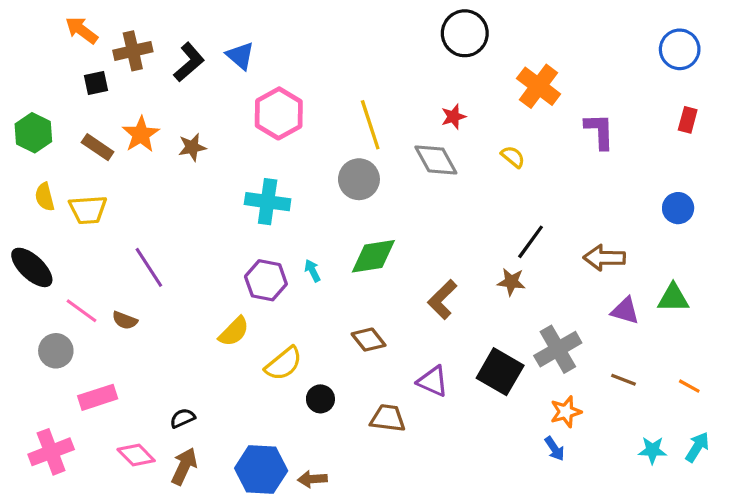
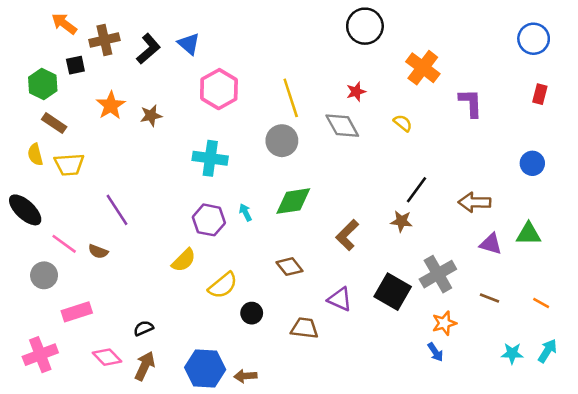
green hexagon: (33, 133) -> (43, 84), moved
brown rectangle: (98, 147) -> (54, 123), moved

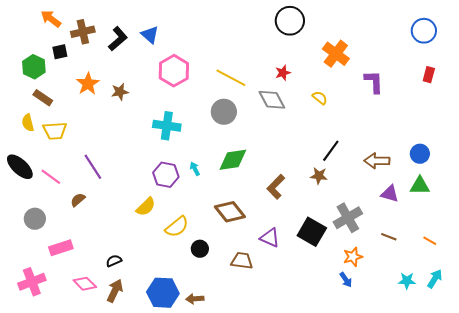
yellow line: (291, 98) -> (231, 78), turned -44
blue circle: (532, 163) -> (420, 154), moved
pink line: (64, 244) -> (51, 177), moved
brown semicircle: (98, 251) -> (78, 200), turned 119
brown diamond: (289, 267) -> (230, 212), size x1.4

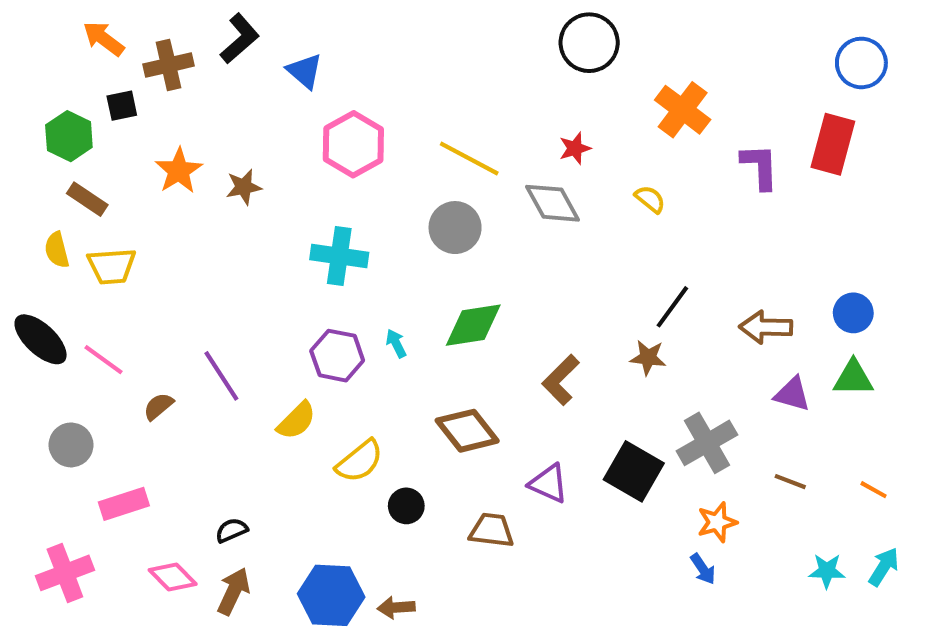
black L-shape: (118, 39) -> (240, 39), moved
red rectangle: (429, 75) -> (833, 144), moved, size x1.8
purple line: (93, 167) -> (221, 376), moved

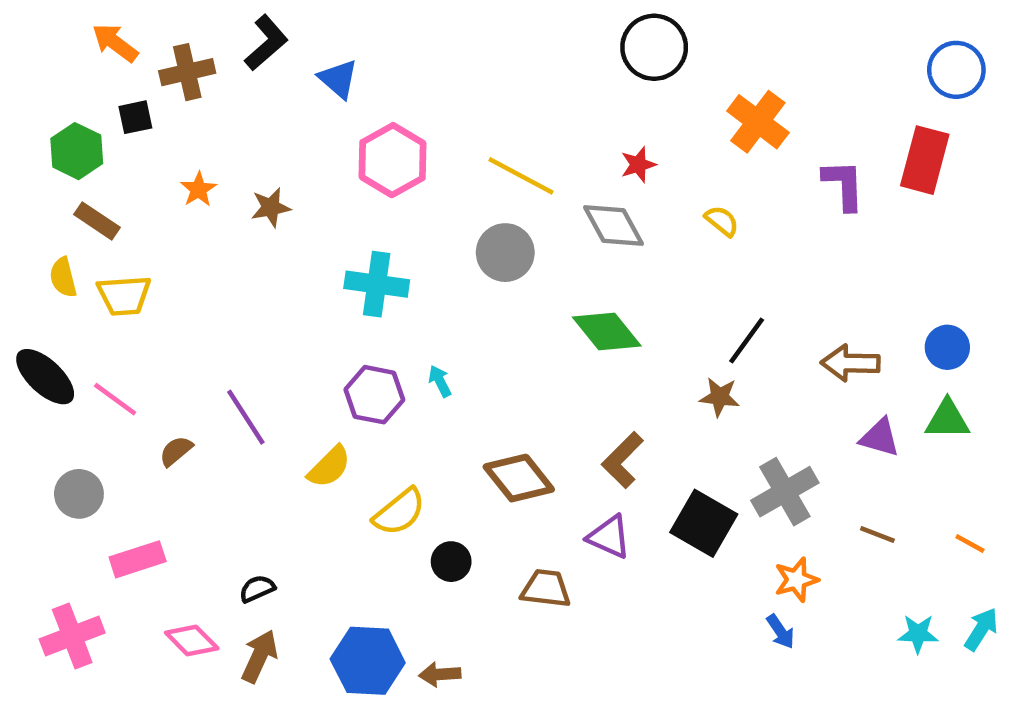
orange star: (179, 171) -> (198, 189), size x0.7
green diamond: (473, 325) -> (607, 331), moved, turned 60
brown L-shape: (561, 380) -> (623, 460), moved

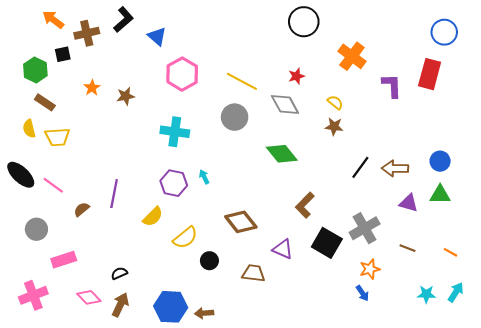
black line: (747, 341) -> (360, 167), moved
brown star: (720, 397) -> (334, 127), moved
purple line: (246, 417) -> (114, 194), turned 44
brown L-shape: (623, 460) -> (305, 205), moved

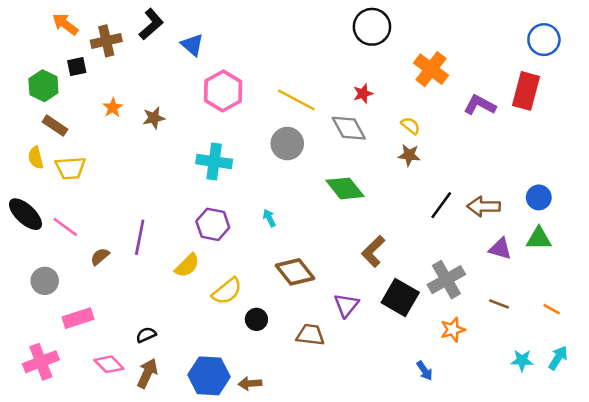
purple L-shape: (392, 86) -> (480, 105), turned -60
cyan arrow: (204, 177) -> (269, 218), moved
purple triangle: (283, 249) -> (346, 305), turned 45
blue arrow: (362, 293) -> (425, 371), moved

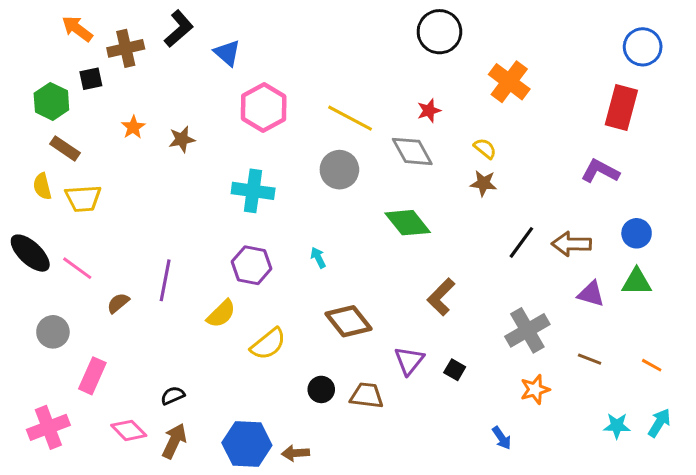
purple L-shape: (480, 105) -> (600, 171), moved
black square: (400, 298) -> (455, 370), moved, size x0.5
pink rectangle: (78, 318) -> (92, 376), turned -48
black circle: (256, 319) -> (321, 389), moved

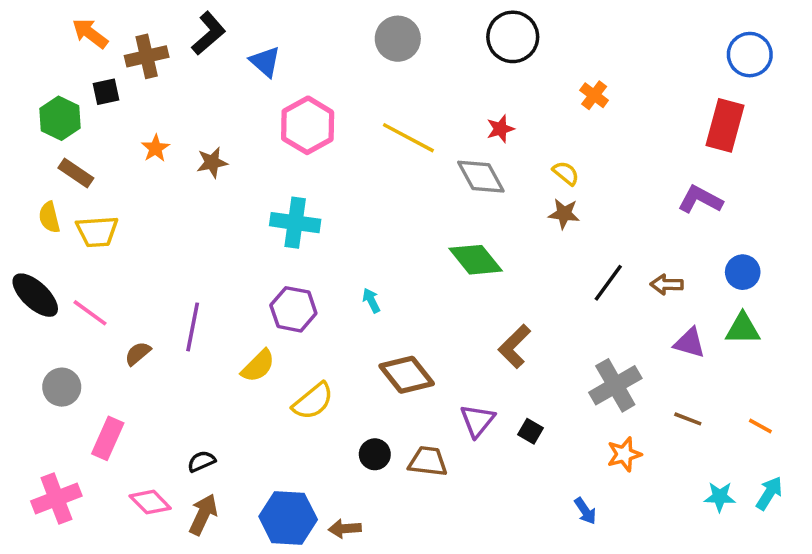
orange cross: (509, 82) -> (594, 95), size x0.6
gray circle: (339, 170) -> (398, 39), moved
brown arrow: (571, 244) -> (667, 284), size x0.7

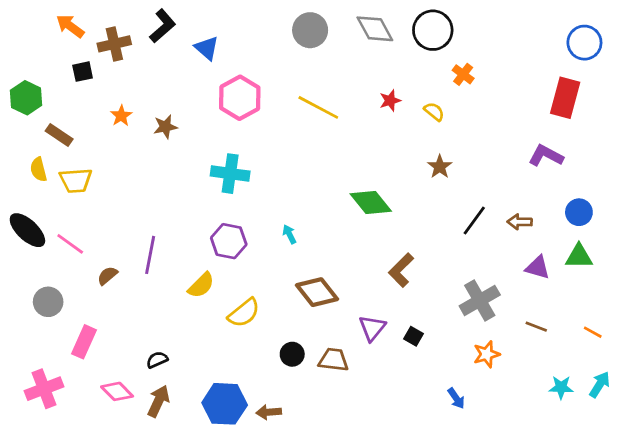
black circle: (513, 37) -> (433, 30), moved
green hexagon: (60, 118) -> (26, 98), moved
yellow semicircle: (566, 173) -> (434, 112), moved
gray diamond: (481, 177) -> (375, 29), moved
brown star: (564, 214) -> (440, 167), turned 30

